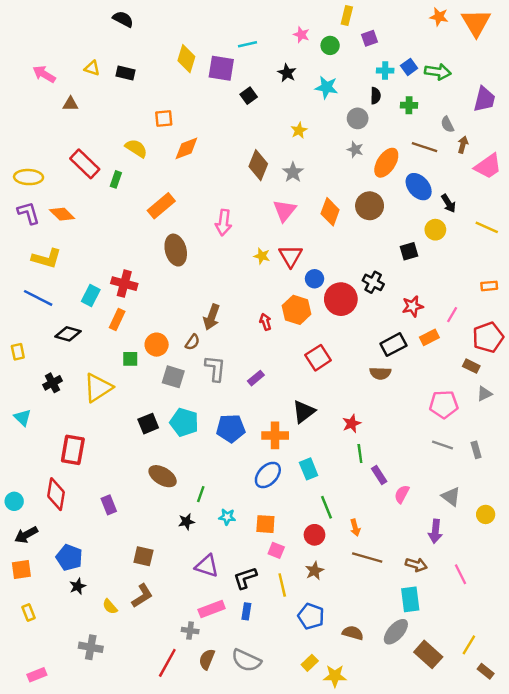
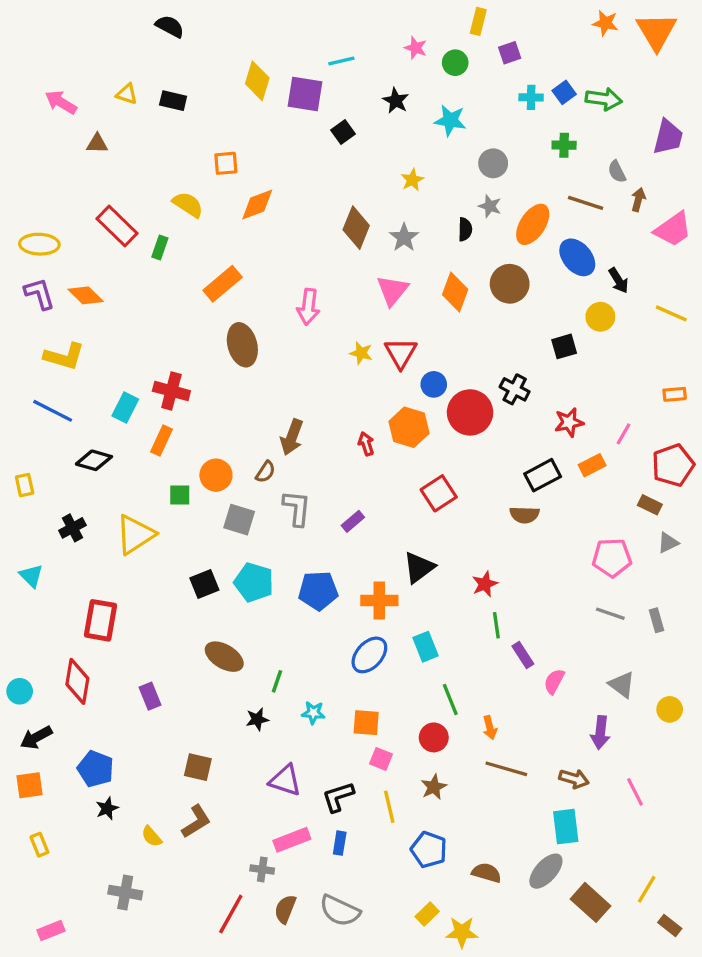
black semicircle: (376, 96) -> (465, 229), moved

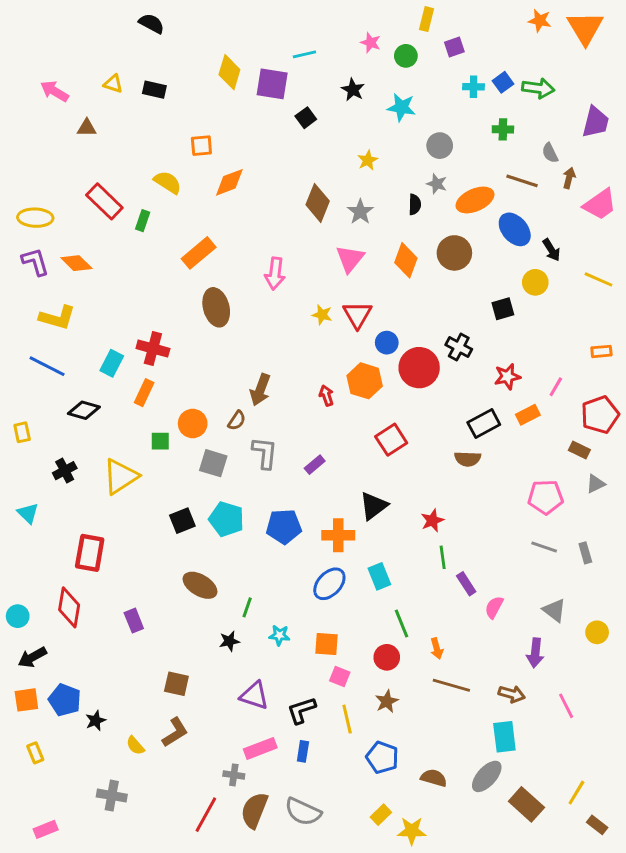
orange ellipse: (533, 224) -> (475, 200), turned 33
blue pentagon: (96, 769) -> (65, 700), moved
brown semicircle: (285, 909) -> (254, 810), size x1.4

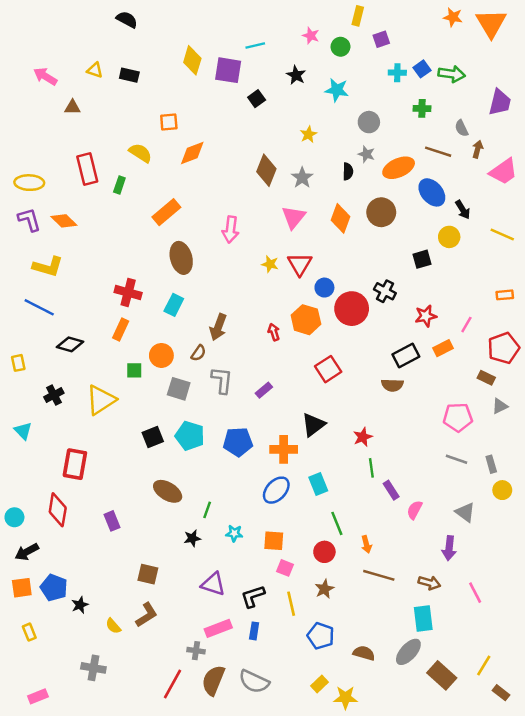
red rectangle: (104, 201) -> (87, 169), turned 32
cyan rectangle: (112, 363) -> (174, 305), moved
yellow circle: (597, 632) -> (502, 490), moved

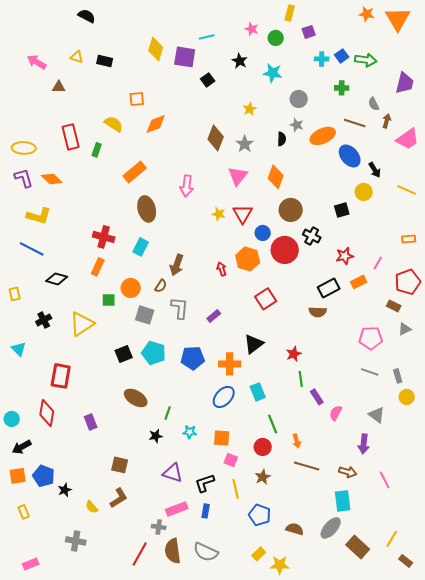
black semicircle: (127, 20) -> (87, 16), moved
brown circle: (381, 212) -> (291, 210), moved
brown semicircle: (213, 680) -> (173, 551), turned -30

